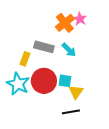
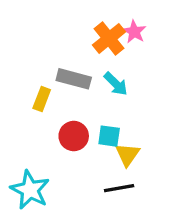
red circle: (44, 81) -> (74, 136), size x0.7
cyan star: (18, 84) -> (30, 190), moved

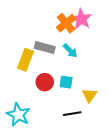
pink star: (134, 32) -> (81, 19), size x1.5
yellow rectangle: (42, 99) -> (25, 60), size x1.5
yellow triangle: (128, 155) -> (89, 95), moved

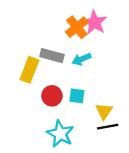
cyan arrow: (70, 51) -> (82, 59), turned 112
black line: (72, 114) -> (108, 127), moved
cyan star: (18, 115) -> (60, 134), moved

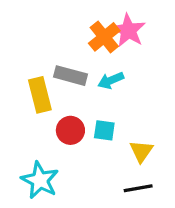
yellow rectangle: (29, 70) -> (40, 95), turned -35
black line: (108, 127) -> (138, 188), moved
cyan star: (60, 134) -> (40, 180), moved

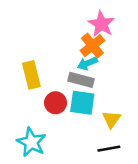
orange cross: (104, 37) -> (92, 46), moved
gray rectangle: (70, 76) -> (81, 80), moved
cyan square: (104, 130) -> (82, 103), size x1.5

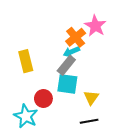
pink star: (101, 24) -> (95, 26), moved
gray rectangle: (81, 80) -> (66, 65), turned -66
red circle: (56, 103) -> (43, 99), moved

